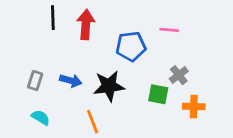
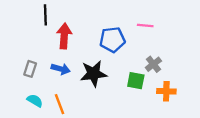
red arrow: (86, 24) -> (64, 36), moved
orange line: (93, 122) -> (59, 104), moved

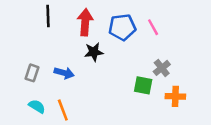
pink line: (145, 25) -> (153, 27), turned 56
red arrow: (64, 36) -> (85, 22), moved
blue pentagon: (112, 40) -> (122, 27), moved
black star: (94, 74) -> (94, 52), moved, size x0.7

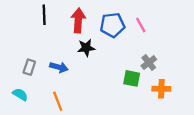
cyan semicircle: (37, 106) -> (20, 94), moved

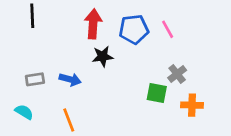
black line: (44, 15) -> (32, 16), moved
gray rectangle: (29, 67) -> (35, 79), turned 63

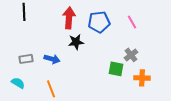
pink line: (168, 29) -> (132, 22), moved

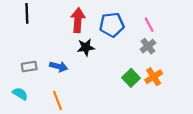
gray cross: (131, 55) -> (148, 46), moved
green square: (116, 69) -> (131, 78), turned 35
orange cross: (142, 78) -> (154, 77), moved, turned -35

